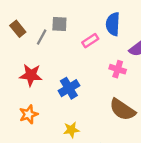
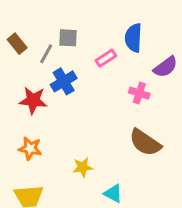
blue cross: (69, 88) -> (64, 81), moved
orange star: (29, 114) -> (30, 148), turned 30

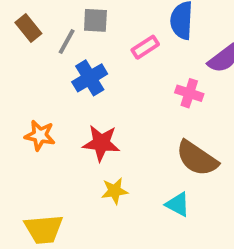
red star: (33, 100) -> (101, 143), moved
orange star: (30, 148) -> (40, 135), moved
cyan triangle: (113, 193) -> (178, 204), moved

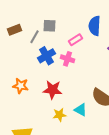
brown rectangle: (28, 28) -> (14, 30), turned -72
pink cross: (189, 93) -> (68, 59), moved
cyan triangle: (178, 204) -> (80, 110), moved

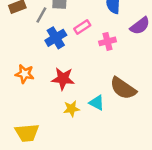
pink rectangle: (76, 40) -> (82, 27), moved
pink cross: (68, 59) -> (107, 41), moved, turned -32

